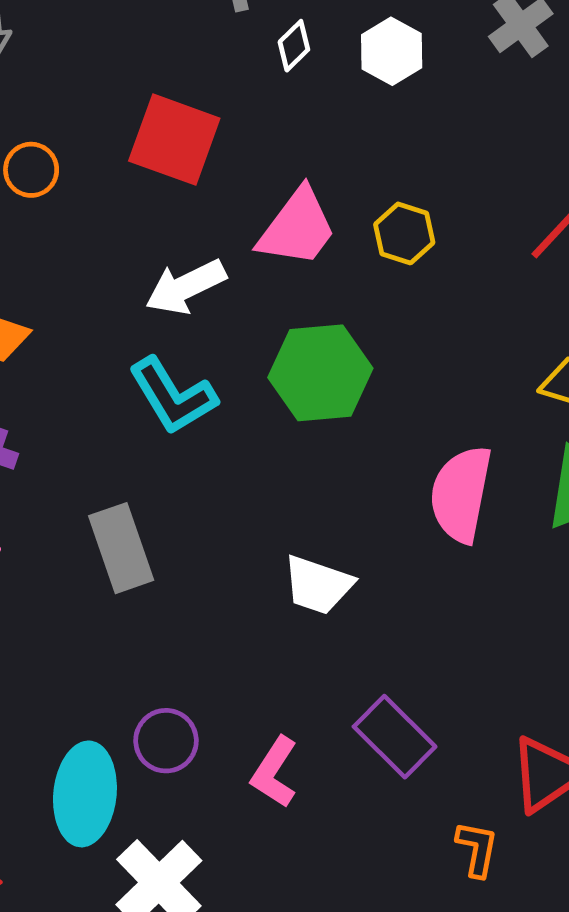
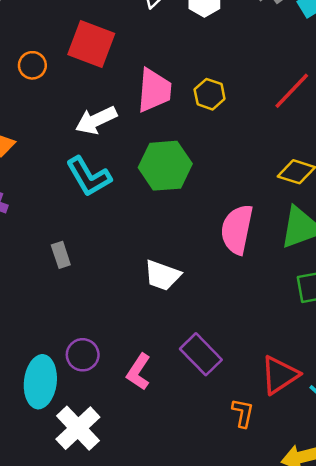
orange circle: (31, 170) -> (32, 65), moved
pink trapezoid: (297, 228) -> (154, 90), turned -33
gray rectangle: (121, 548) -> (61, 255), size x0.6

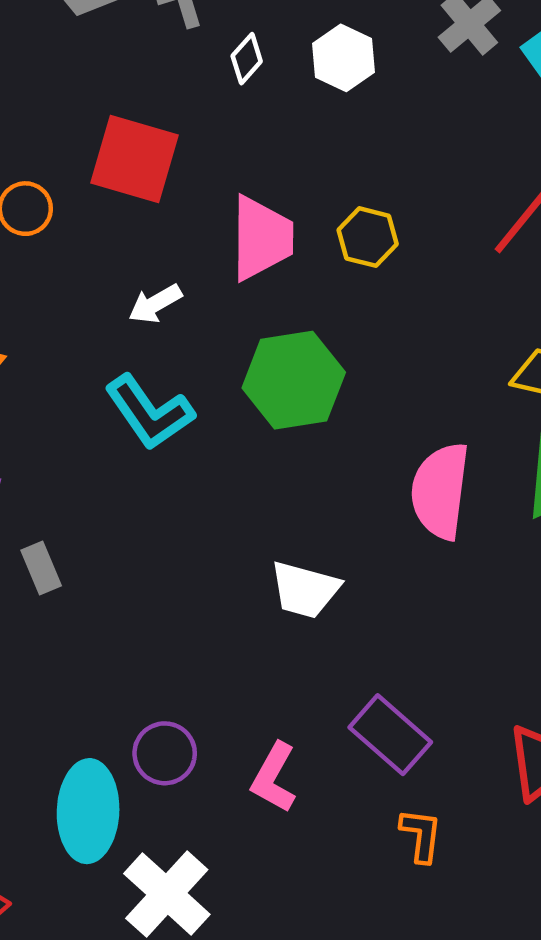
white arrow: (96, 120) -> (155, 304), size x0.7
gray rectangle: (61, 255) -> (41, 568), moved
orange L-shape: (243, 413) -> (421, 835), moved

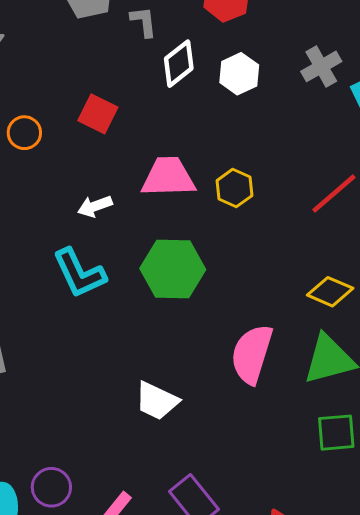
white diamond: (247, 59) -> (179, 64), size x1.5
red square: (134, 159) -> (98, 114), size x0.7
pink trapezoid: (262, 238) -> (168, 177), turned -102

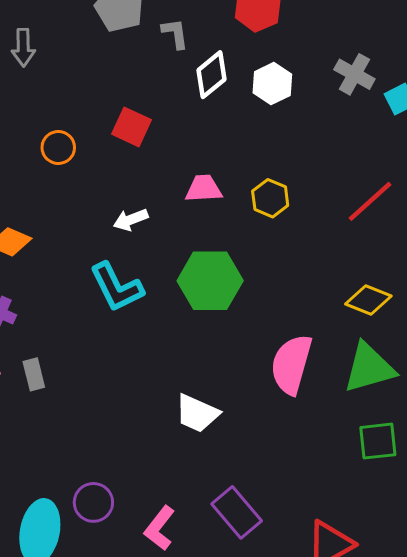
gray cross: (321, 66) -> (354, 74), turned -30
pink trapezoid: (168, 177) -> (204, 189), size x0.7

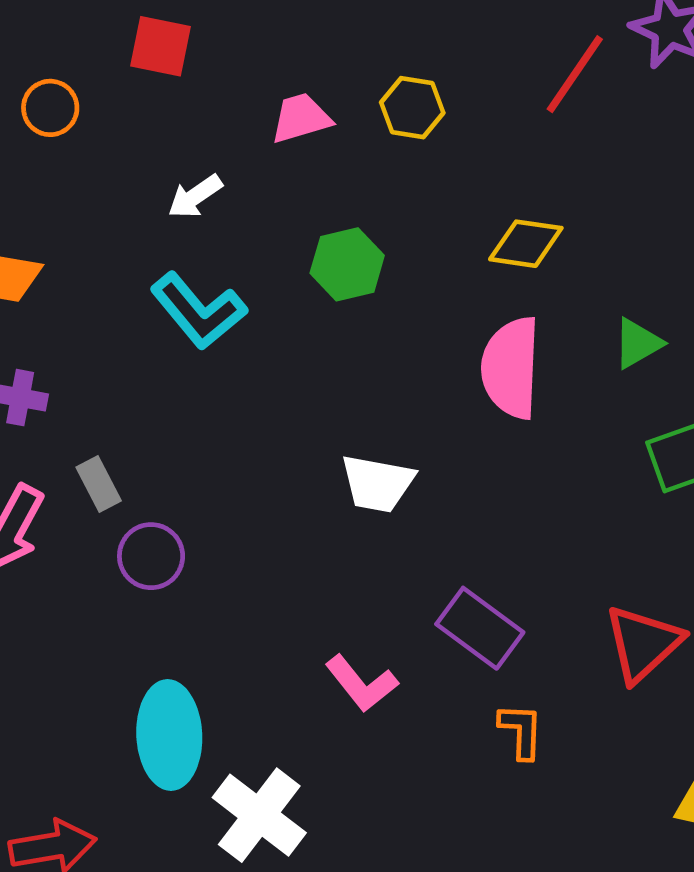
green hexagon: (210, 281) -> (347, 264), size x0.7
yellow diamond: (368, 300) -> (526, 244), moved
green triangle: (369, 368) -> (638, 343), size x0.6
purple circle: (93, 502) -> (151, 556), moved
pink L-shape: (160, 528) -> (361, 683), turned -63

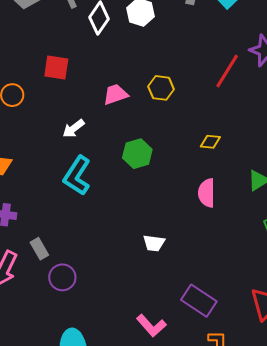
yellow diamond: (526, 244) -> (210, 142), size x0.7
cyan L-shape: (198, 311) -> (77, 176), turned 75
pink semicircle: (511, 368) -> (207, 193), size x0.7
white trapezoid: (377, 483) -> (154, 243), size x0.7

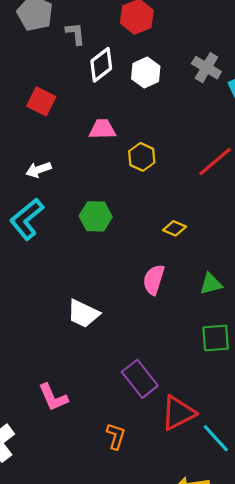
pink trapezoid: (115, 94) -> (102, 129), moved
white trapezoid: (154, 243) -> (83, 314), size x1.4
purple rectangle: (199, 301) -> (140, 379), moved

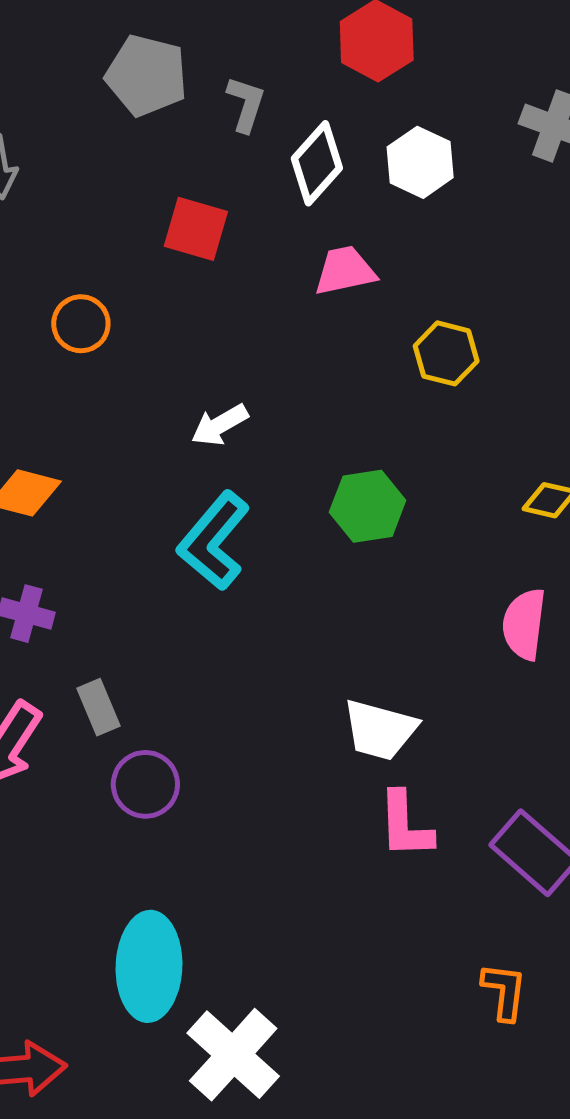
gray L-shape: (75, 34) -> (246, 104), turned 35
red square: (41, 101) -> (196, 229), moved
pink trapezoid: (102, 129) -> (345, 271), moved
pink L-shape: (53, 397) -> (405, 825), moved, turned 32

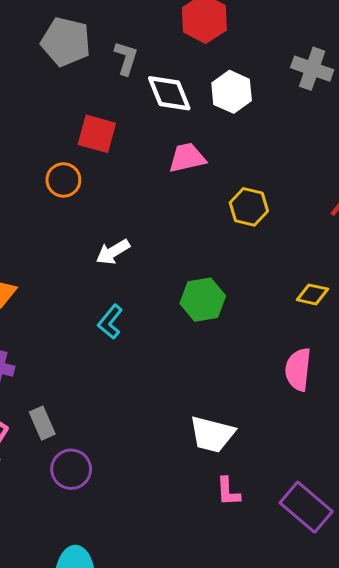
white diamond: (317, 163) -> (169, 93), turned -63
orange circle: (81, 324) -> (63, 180), moved
cyan L-shape: (214, 541) -> (110, 322), size x0.6
pink L-shape: (405, 825) -> (228, 492), size x0.7

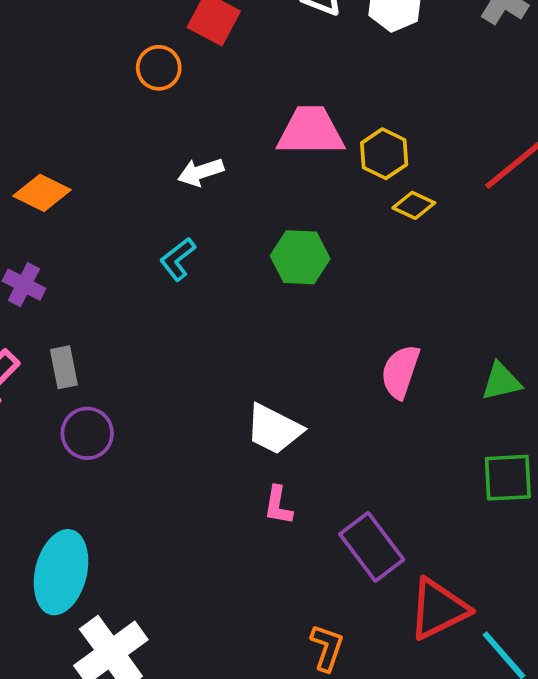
pink trapezoid: (187, 158) -> (311, 131), moved, size x1.4
yellow diamond: (312, 294) -> (414, 205), moved

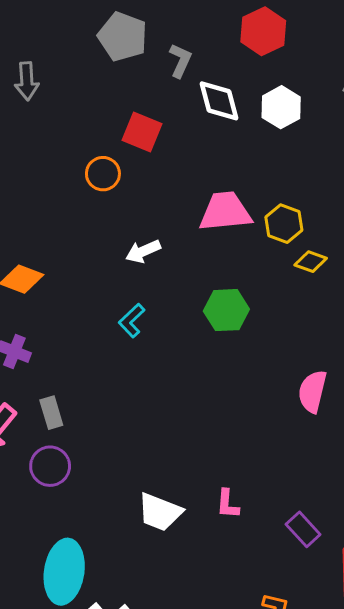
white trapezoid: (274, 429) -> (160, 512), moved
purple circle: (87, 433) -> (50, 466), moved
purple rectangle: (372, 547) -> (303, 529), size x0.7

